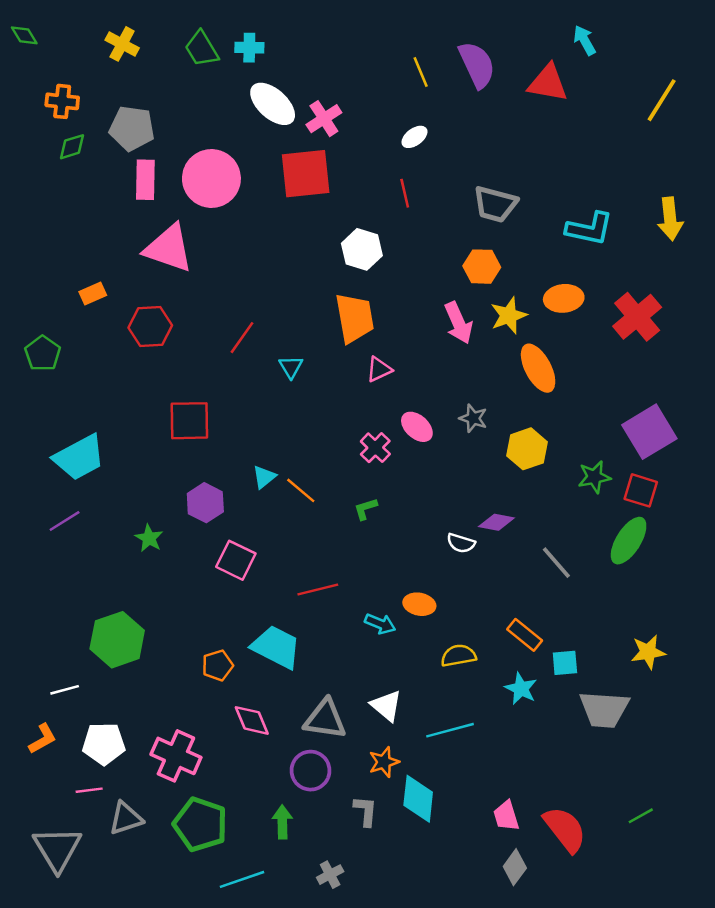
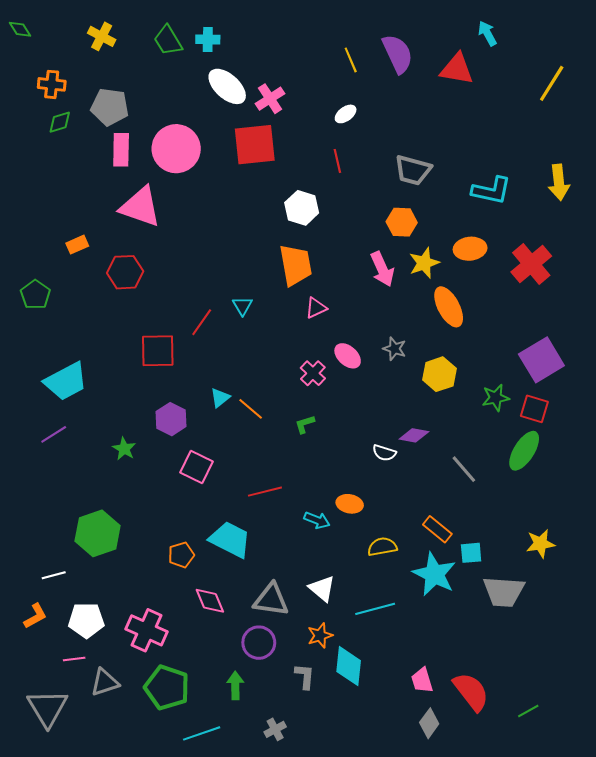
red line: (242, 338) -> (202, 322), moved
cyan star: (521, 689) -> (434, 574), size x1.6
green line: (641, 816) -> (528, 711), moved

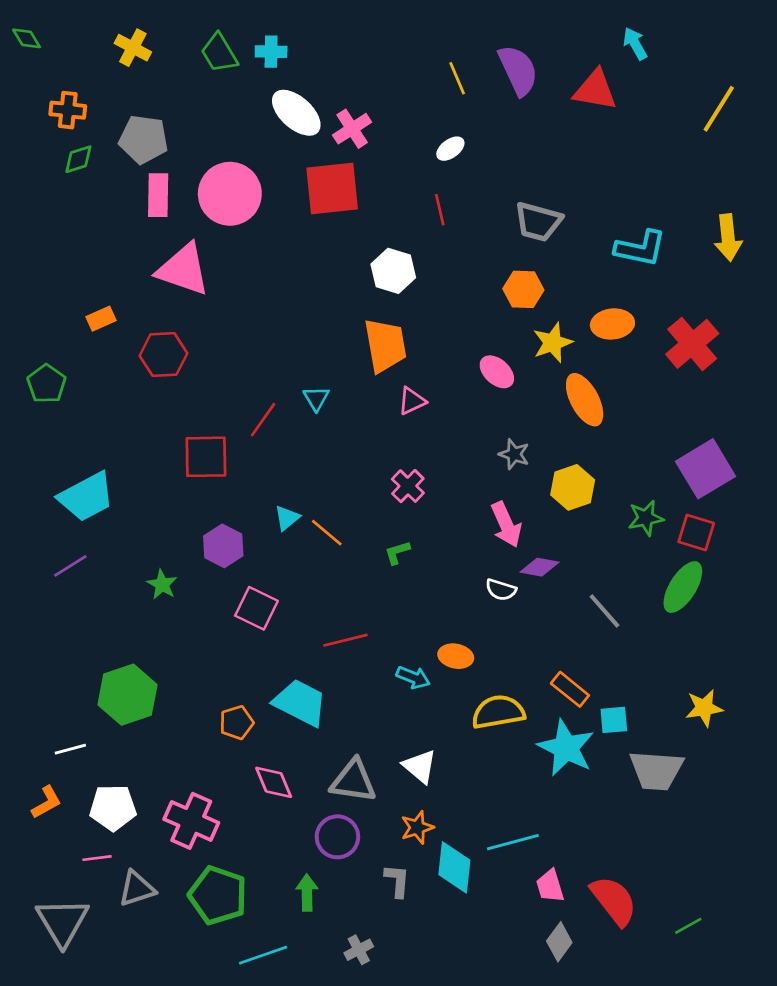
pink arrow: (382, 269) -> (506, 525), moved
pink ellipse: (348, 356) -> (497, 372), moved
yellow semicircle: (382, 547) -> (498, 712), size x1.4
cyan line: (375, 609) -> (513, 842), moved

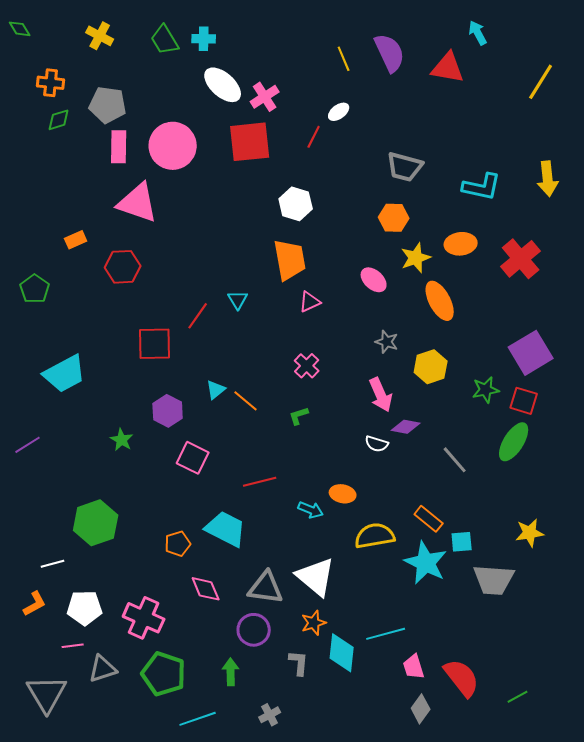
red line: (440, 210) -> (314, 137), moved, turned 40
purple line: (70, 566) -> (28, 445), moved
white triangle: (420, 766) -> (316, 577), size x1.5

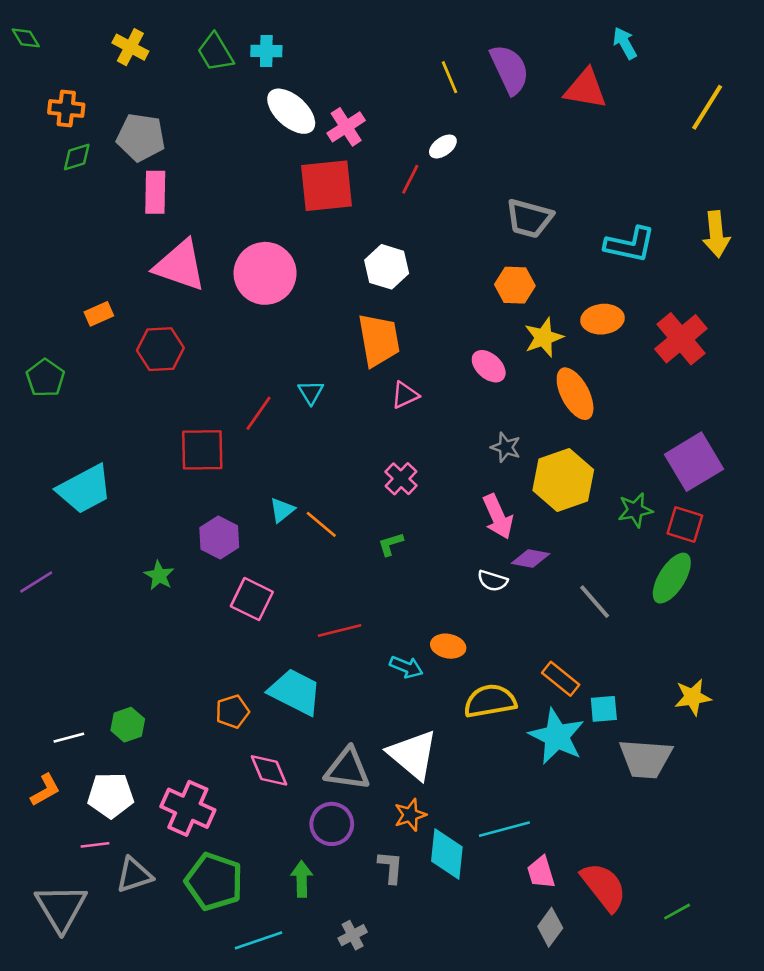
pink circle: (173, 146) -> (265, 273), moved
yellow hexagon: (431, 367) -> (563, 480), size x1.4
green hexagon: (96, 523) -> (128, 725), moved, size x0.6

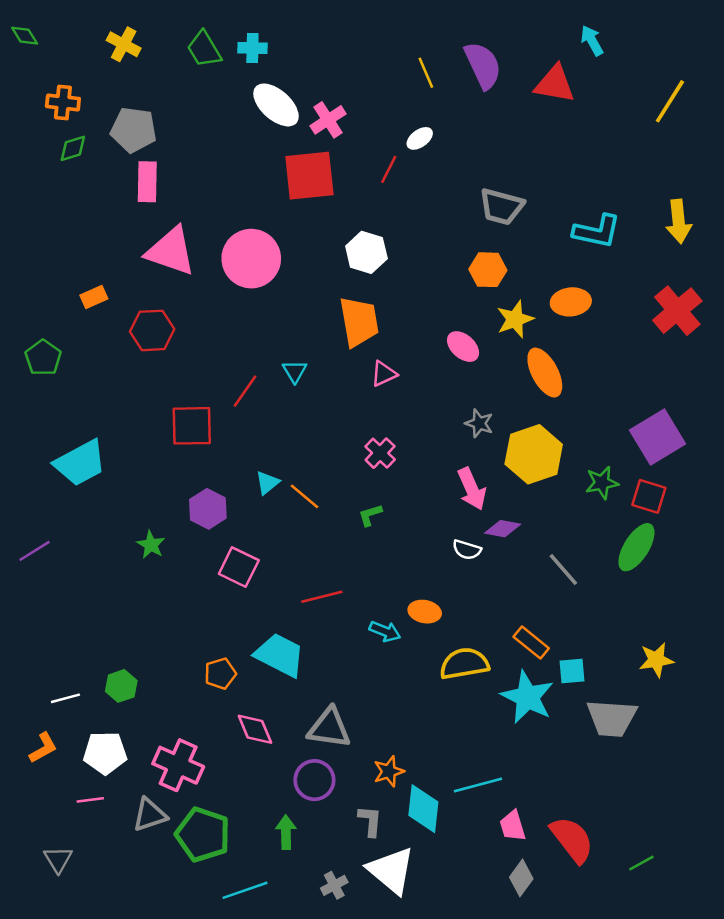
red cross: (681, 339) -> (677, 311), moved
white triangle: (413, 755) -> (391, 870), moved
gray triangle: (134, 875) -> (150, 815), moved
gray triangle: (61, 908) -> (58, 859), size x0.6

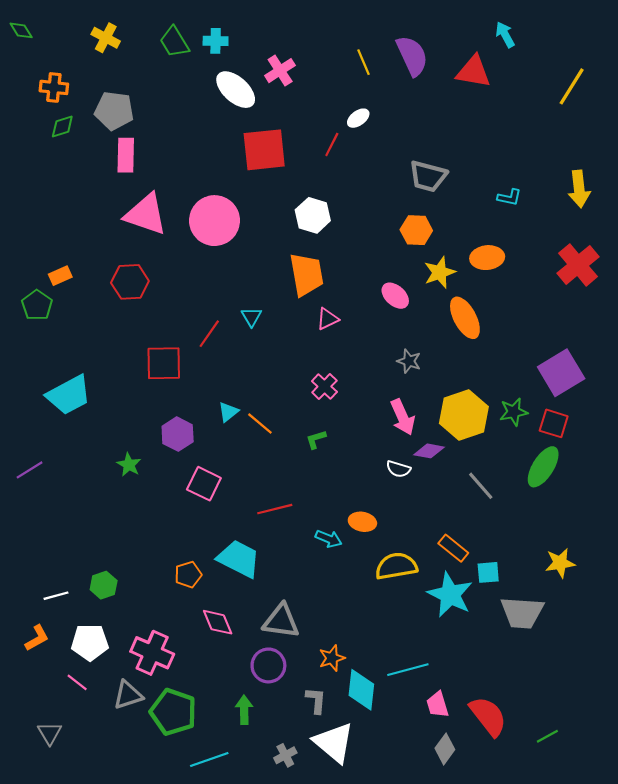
pink cross: (328, 120) -> (280, 71), moved
cyan L-shape: (597, 231) -> (509, 197), size x0.6
orange rectangle: (94, 297) -> (60, 276), moved
yellow hexagon: (534, 454) -> (464, 415), moved
pink line: (90, 800) -> (77, 682), turned 45

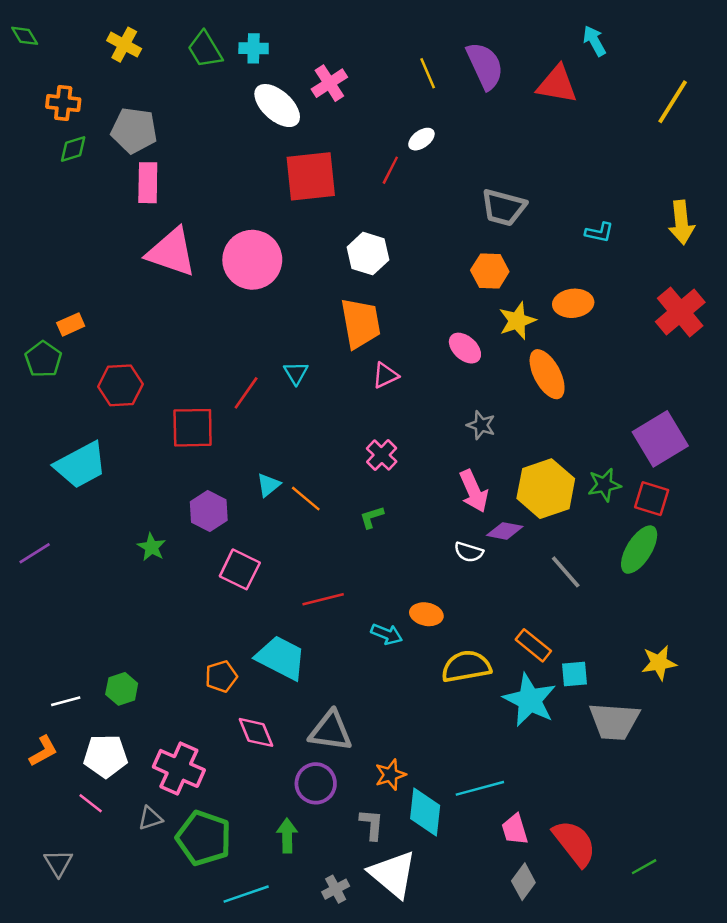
red hexagon: (130, 282) -> (120, 385), moved
gray triangle: (128, 695) -> (150, 818), size x0.7

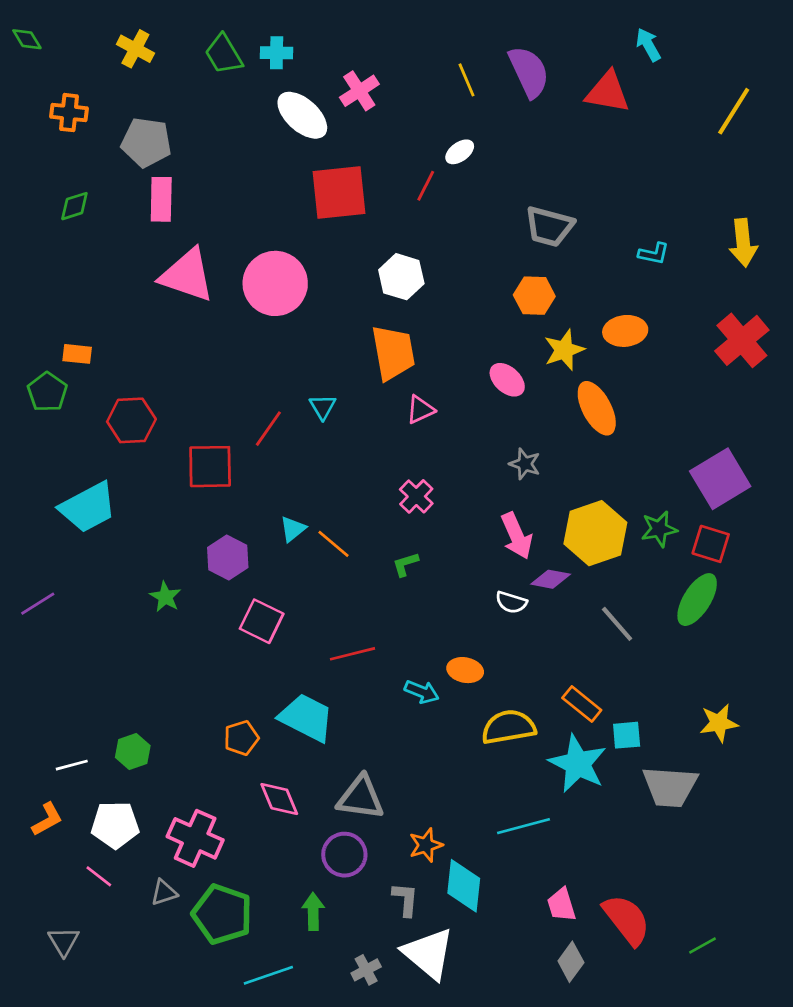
green diamond: (73, 149) -> (74, 206), moved
orange rectangle: (71, 324) -> (77, 354), turned 30
cyan line: (480, 788) -> (523, 826), moved

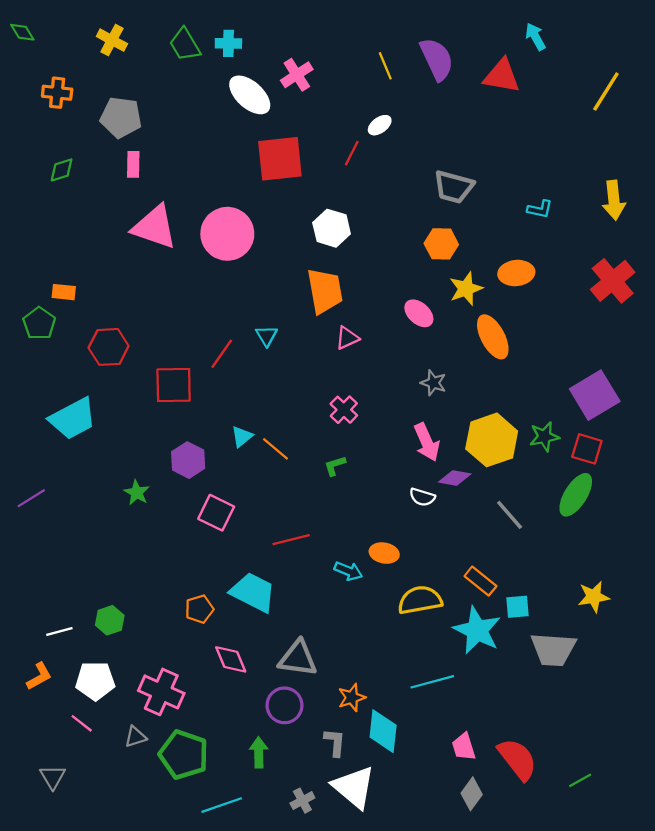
pink rectangle: (161, 199) -> (133, 164), size x0.7

